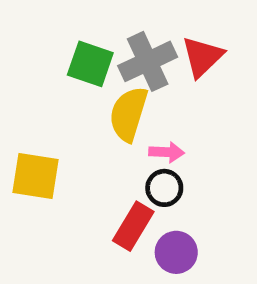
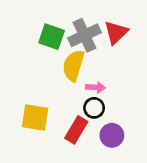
yellow square: (35, 176) -> (35, 117), moved
purple circle: (176, 252) -> (112, 135), moved

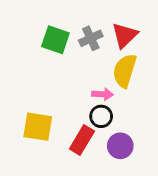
gray cross: (84, 35) -> (91, 38), size x0.7
yellow semicircle: (74, 65) -> (125, 71), moved

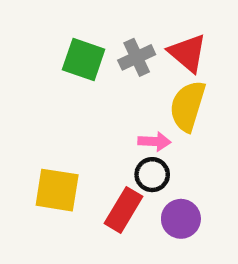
red triangle: (125, 35) -> (188, 53), turned -36

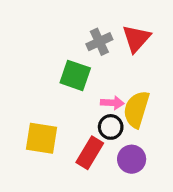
red triangle: (188, 53) -> (136, 38), turned 32
green square: (84, 60) -> (75, 75), moved
yellow semicircle: (188, 106) -> (136, 109), moved

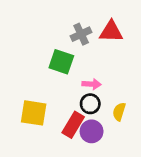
red triangle: (136, 38) -> (111, 32), turned 50
yellow semicircle: (136, 109) -> (119, 112), moved, size x0.6
purple circle: (132, 159) -> (92, 131), moved

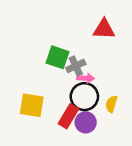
gray cross: (81, 34) -> (76, 66), moved
black circle: (90, 104) -> (84, 97), size x1.5

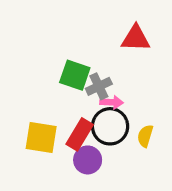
red rectangle: (68, 116) -> (80, 134), moved
purple circle: (86, 122) -> (88, 160), moved

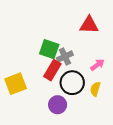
pink arrow: (112, 102) -> (97, 65), moved, turned -40
red rectangle: (80, 134) -> (52, 70), moved
yellow square: (41, 138) -> (16, 84), moved, turned -30

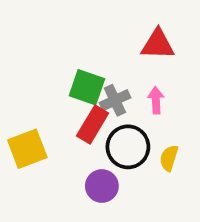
pink arrow: (97, 65) -> (156, 100), moved, turned -56

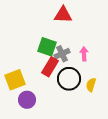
red triangle: (158, 44) -> (63, 15), moved
purple circle: (102, 186) -> (27, 100), moved

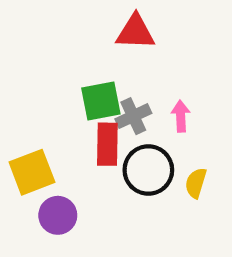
green square: (47, 47) -> (101, 101), turned -30
red rectangle: (50, 67) -> (107, 144), turned -30

